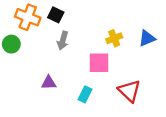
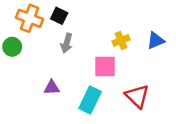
cyan rectangle: (85, 94) -> (90, 100), size x1.5

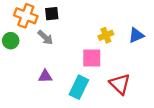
black square: (59, 16) -> (52, 14), turned -32
gray arrow: (67, 43) -> (45, 37), moved, turned -63

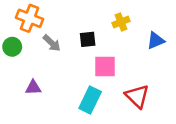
black square: (52, 14) -> (88, 39), moved
yellow cross: (106, 35) -> (121, 22), moved
purple triangle: (45, 76) -> (33, 88), moved

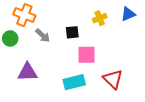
blue triangle: (156, 41) -> (128, 14), moved
purple triangle: (33, 88) -> (27, 72), size x1.5
cyan rectangle: (90, 100) -> (74, 82), turned 50

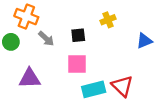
blue triangle: (128, 14) -> (144, 41), moved
pink square: (86, 55) -> (77, 64), moved
cyan rectangle: (74, 82) -> (94, 89), moved

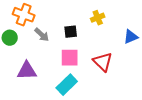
red triangle: (122, 86) -> (103, 62), moved
cyan rectangle: (94, 89) -> (67, 85), moved, turned -30

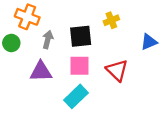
black square: (71, 32) -> (81, 36), size x1.5
gray arrow: (42, 35) -> (48, 40), turned -119
purple triangle: (27, 71) -> (41, 71), moved

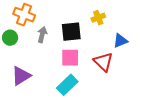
blue triangle: (149, 42) -> (120, 41), moved
purple triangle: (41, 71) -> (21, 76), moved, turned -30

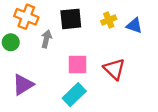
black square: (71, 32) -> (71, 19), moved
blue triangle: (120, 41) -> (134, 26), moved, turned 42

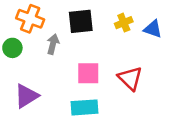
cyan rectangle: (74, 95) -> (85, 107), turned 40

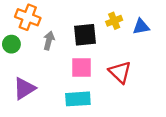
black square: (81, 21) -> (85, 35), moved
blue triangle: (153, 29) -> (141, 27), turned -30

